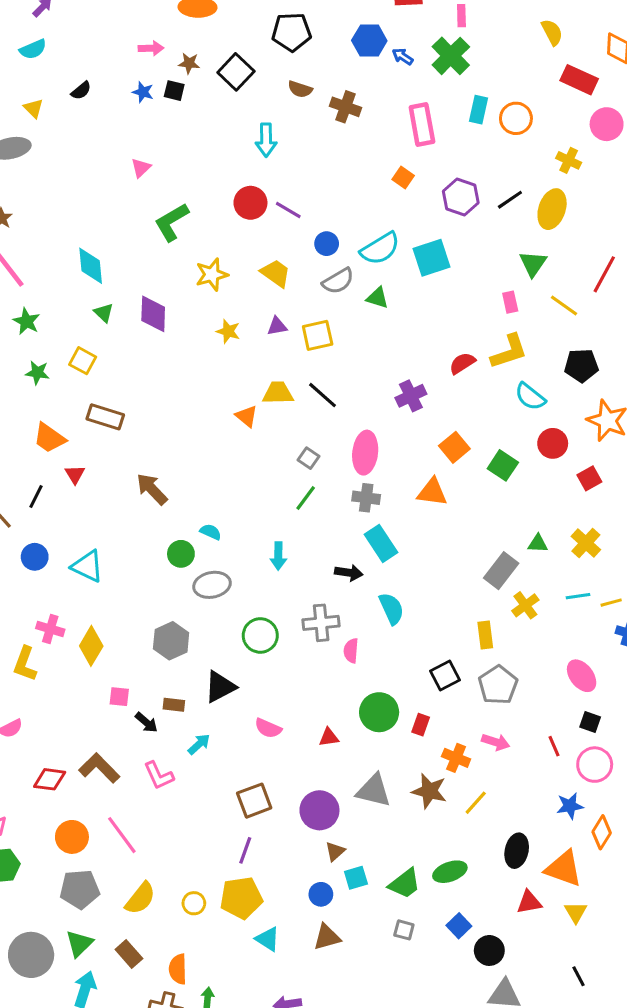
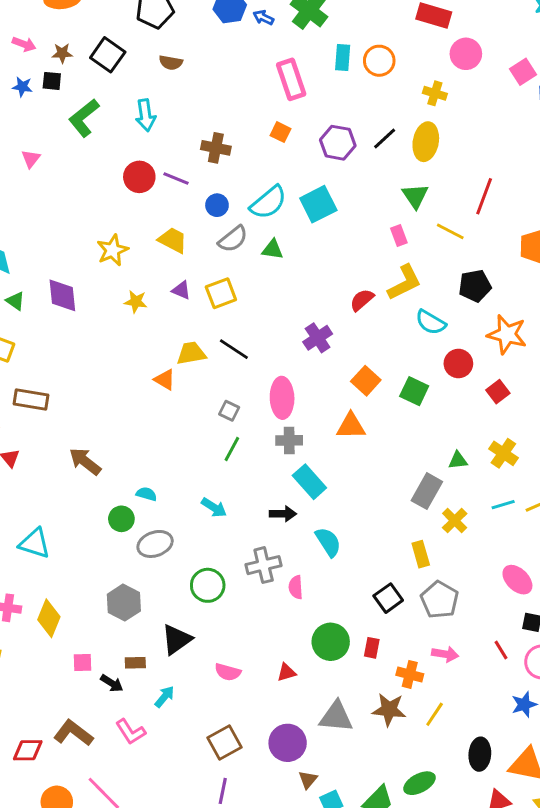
pink arrow: (151, 48) -> (24, 44), turned 30
brown cross: (345, 107) -> (216, 148), moved
green L-shape: (172, 222) -> (84, 118), moved
purple triangle: (277, 326) -> (181, 290), turned 42
cyan arrow: (278, 556) -> (214, 508), turned -50

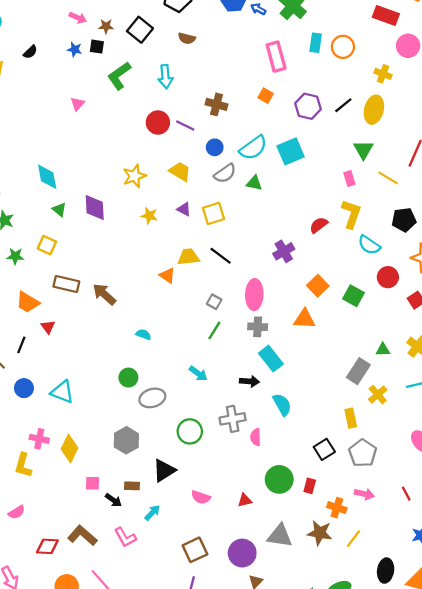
yellow L-shape: (404, 282) -> (351, 214), turned -48
brown arrow: (85, 461) -> (104, 294), moved
cyan semicircle: (146, 494) -> (143, 334), moved

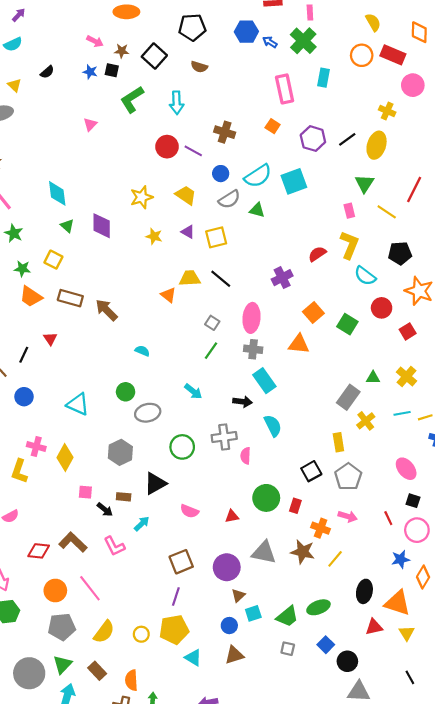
orange circle: (343, 47) -> (362, 55), moved
orange trapezoid: (28, 302) -> (31, 297), moved
cyan triangle: (62, 392) -> (78, 404), moved

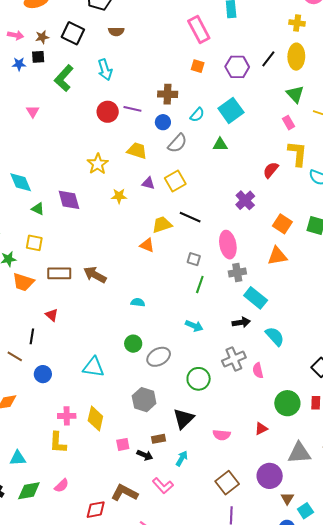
brown cross: (225, 132) -> (168, 94), moved
cyan semicircle: (258, 176) -> (197, 115), size x0.6
green triangle: (257, 210) -> (220, 145), moved

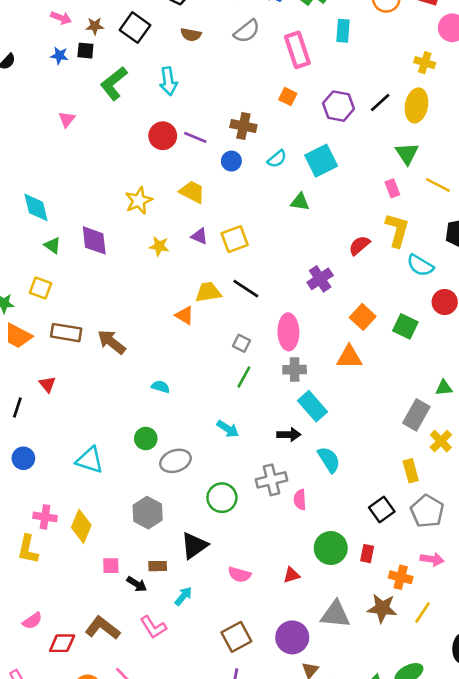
gray semicircle: (177, 143) -> (247, 31), moved
pink semicircle: (62, 486) -> (32, 621), moved

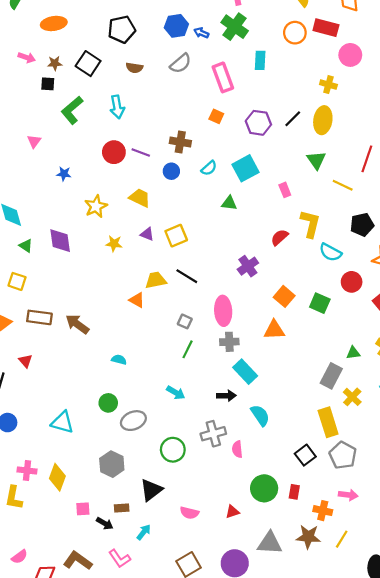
blue star: (59, 56) -> (64, 174), moved
pink rectangle: (392, 188) -> (285, 190), moved
yellow rectangle: (411, 471) -> (328, 422), size x1.5

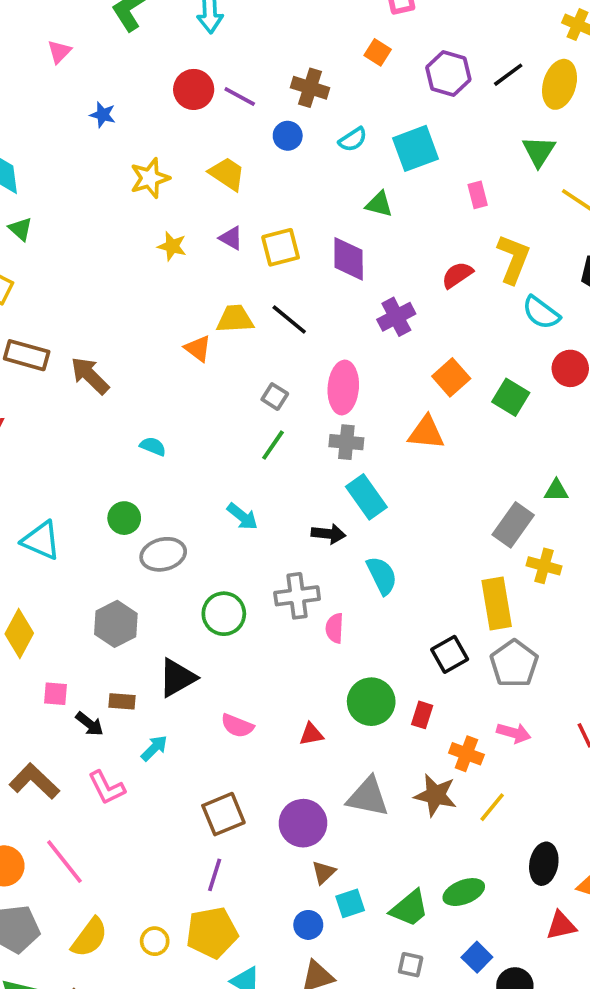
purple diamond: (60, 241) -> (349, 259), moved
yellow cross: (352, 397) -> (544, 566), turned -36

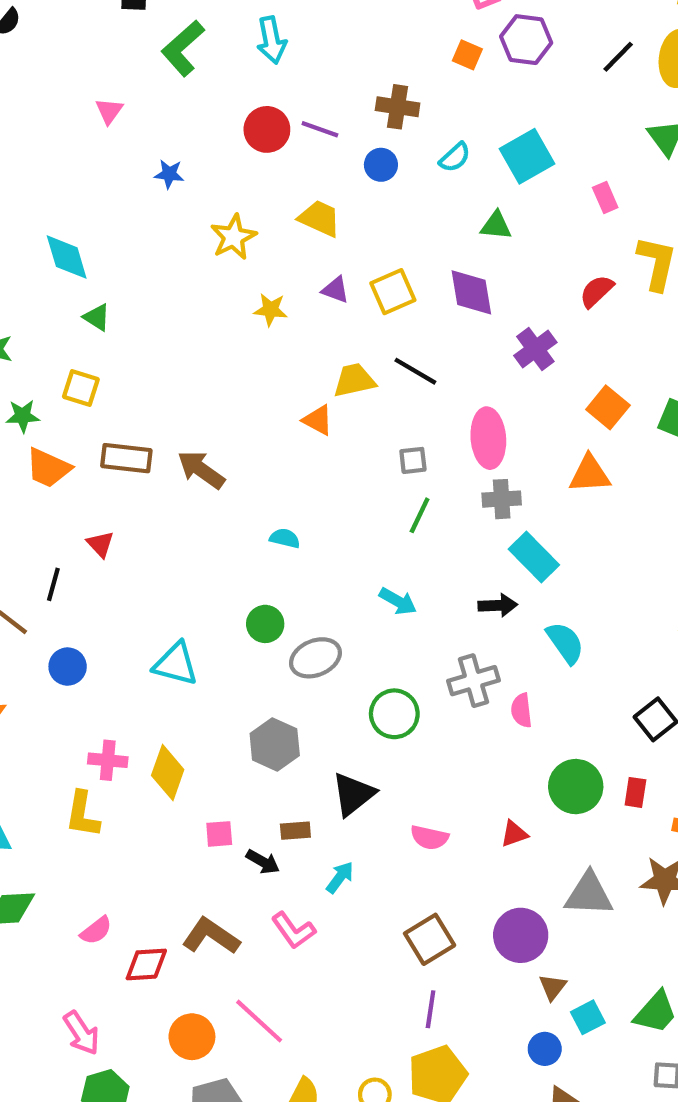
purple hexagon: (448, 74) -> (526, 40), moved
gray square: (275, 397) -> (413, 460), turned -30

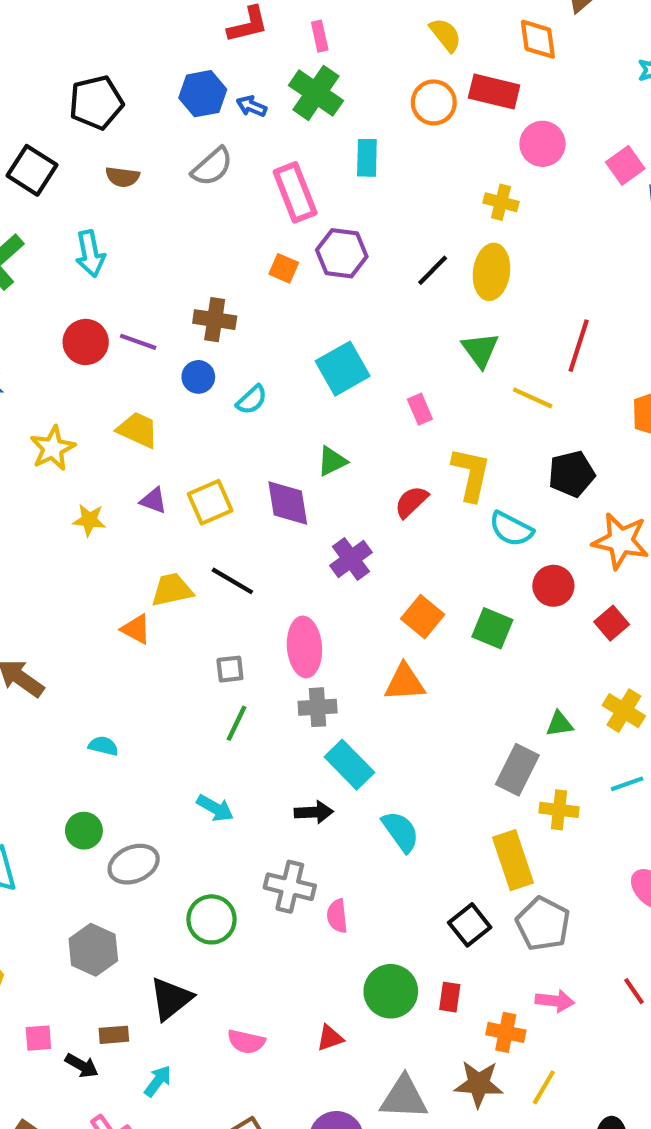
cyan semicircle: (455, 157) -> (252, 400), moved
green triangle: (496, 226) -> (332, 461), moved, turned -32
cyan semicircle: (565, 643) -> (401, 831), moved
gray cross: (473, 681) -> (290, 887), turned 30

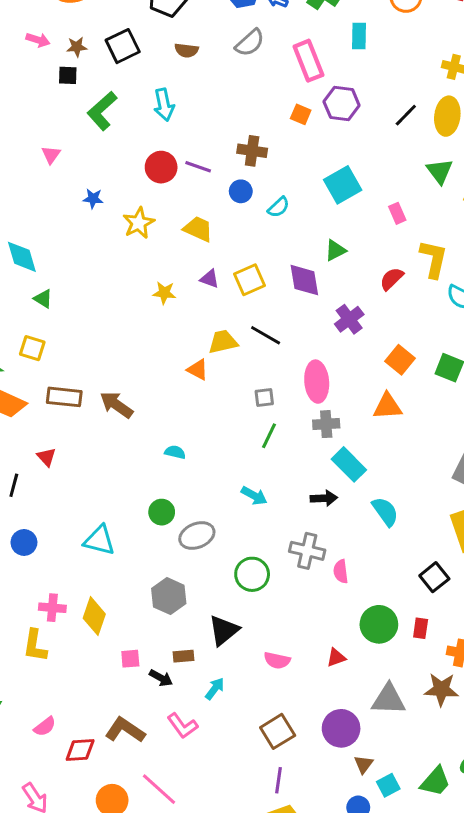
black square: (32, 170) -> (123, 46), turned 32
yellow star: (53, 448) -> (139, 223), moved

